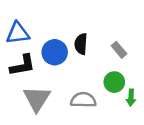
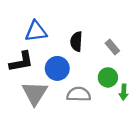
blue triangle: (18, 33) -> (36, 31), moved
blue circle: (55, 52) -> (57, 68), moved

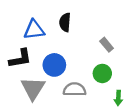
black semicircle: (76, 41) -> (65, 22), moved
green arrow: (124, 92) -> (118, 98), moved

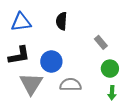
blue triangle: (34, 30) -> (21, 22), moved
green circle: (102, 73) -> (110, 69), moved

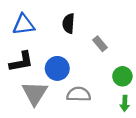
gray rectangle: (101, 42) -> (100, 44), moved

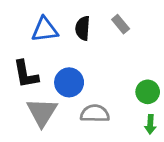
blue triangle: (24, 25) -> (45, 30), moved
gray rectangle: (100, 44) -> (121, 24), moved
black L-shape: (21, 62) -> (26, 74), turned 90

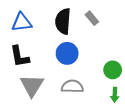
black semicircle: (83, 28) -> (63, 21), size x1.4
blue triangle: (45, 30) -> (22, 22), moved
blue circle: (69, 82) -> (67, 53), moved

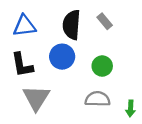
blue circle: (67, 53) -> (62, 57), moved
green circle: (113, 70) -> (102, 66), moved
gray semicircle: (72, 86) -> (97, 99), moved

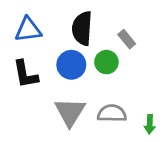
gray rectangle: (105, 21) -> (127, 39), moved
green circle: (102, 66) -> (106, 62), moved
gray triangle: (36, 98) -> (70, 112), moved

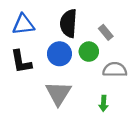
gray semicircle: (112, 113) -> (115, 70), moved
green arrow: (150, 124) -> (104, 103), moved

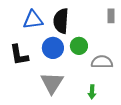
blue triangle: (23, 24) -> (33, 20), moved
gray rectangle: (106, 32) -> (111, 16), moved, turned 40

